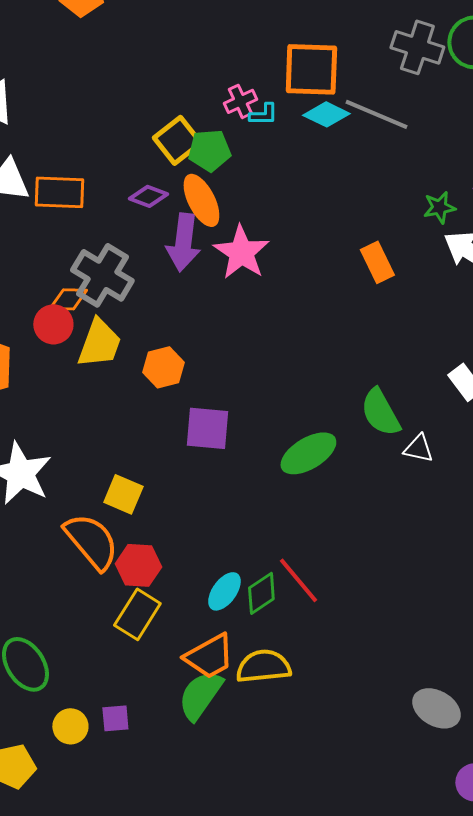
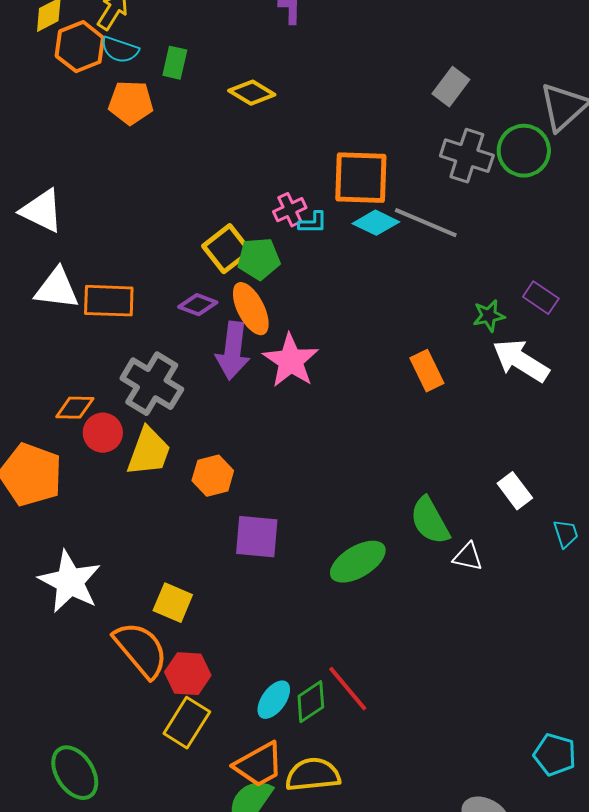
orange diamond: (68, 299) -> (75, 408), moved

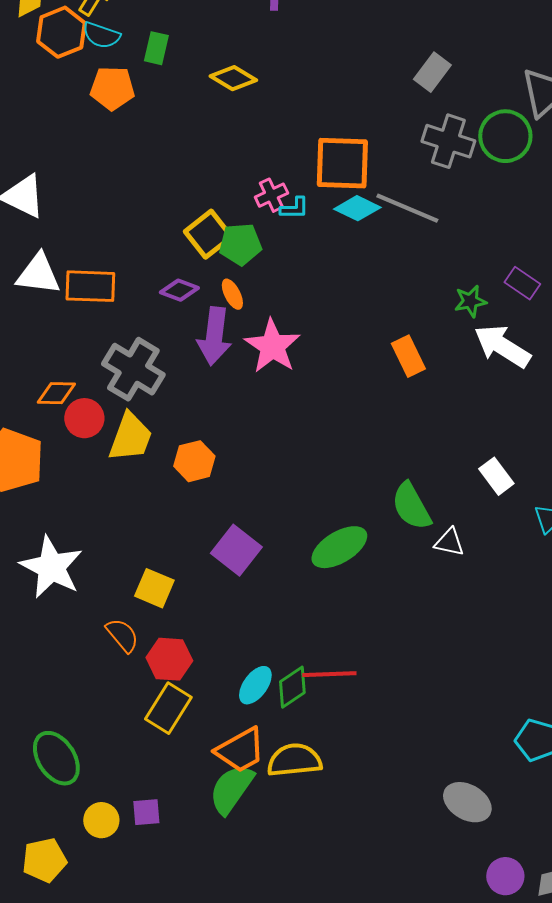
orange ellipse: (251, 309) -> (232, 294), size x0.6
purple square: (257, 537) -> (236, 550), moved, turned 33
orange semicircle: (141, 650) -> (122, 635), size x0.6
red line: (348, 689) -> (329, 674), turned -52

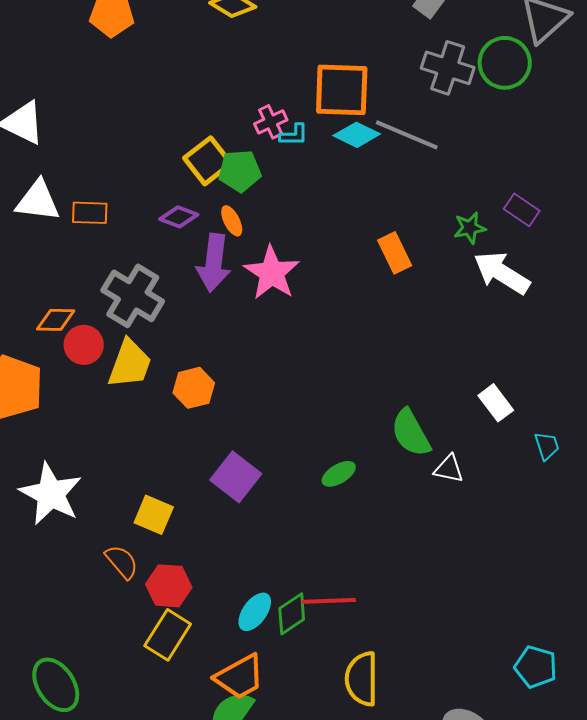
orange rectangle: (90, 286) -> (90, 213), size x0.7
orange rectangle: (408, 356) -> (395, 253), moved
green ellipse: (339, 547) -> (339, 474), size x0.6
yellow semicircle: (294, 760) -> (362, 679), moved, turned -84

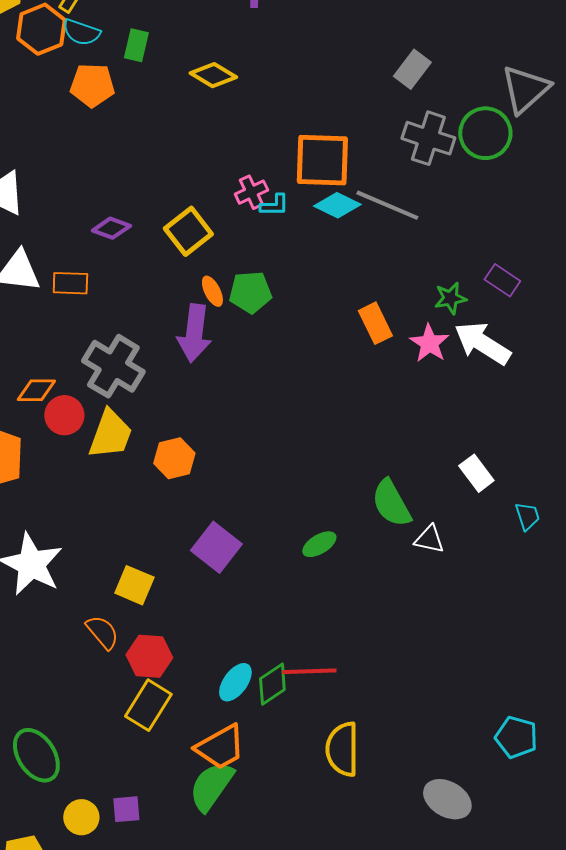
green pentagon: (240, 171) -> (250, 292), moved
purple diamond: (179, 217) -> (111, 228), moved
pink star: (272, 273) -> (429, 343), moved, size x0.7

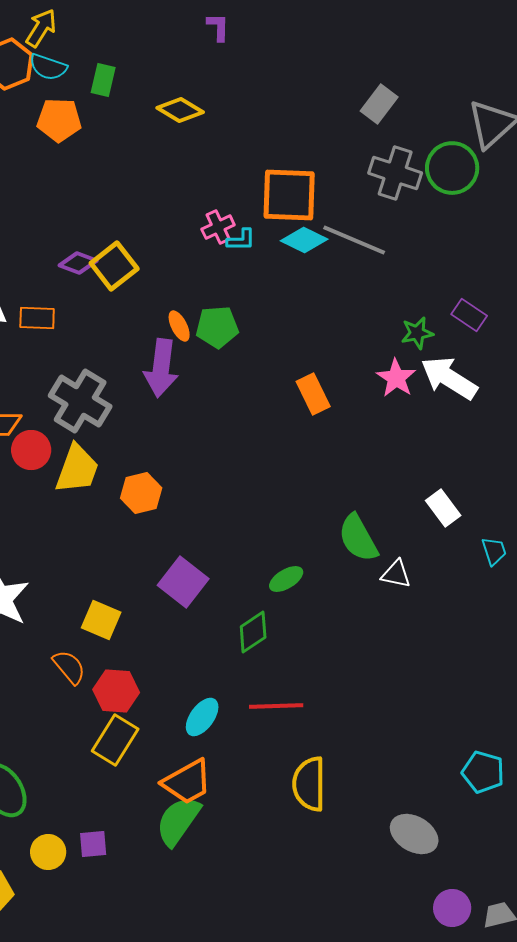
yellow square: (188, 231) -> (114, 266), moved
orange rectangle: (375, 323) -> (313, 394), moved
green diamond: (272, 684) -> (253, 632), moved

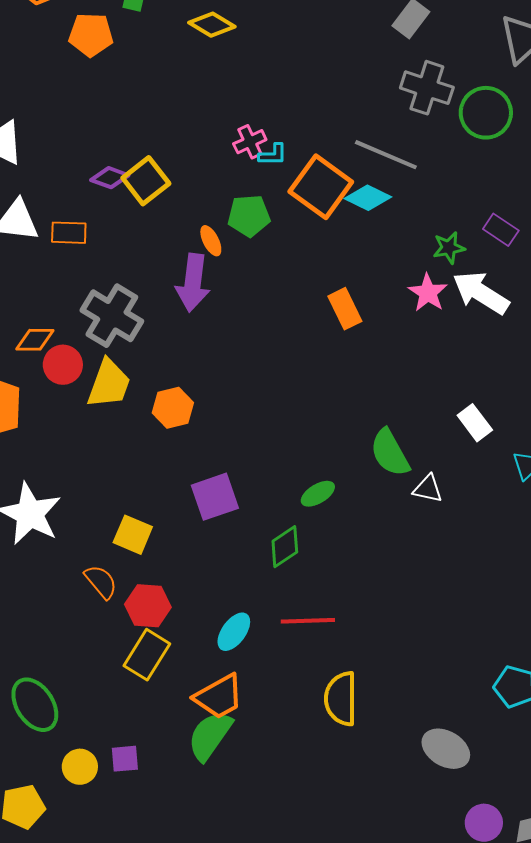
green circle: (452, 168) -> (486, 113), moved
orange square: (289, 195) -> (321, 187), moved, turned 34
cyan diamond: (304, 240) -> (368, 198), moved
green pentagon: (217, 327) -> (249, 216), moved
purple square: (183, 582) -> (215, 497), turned 33

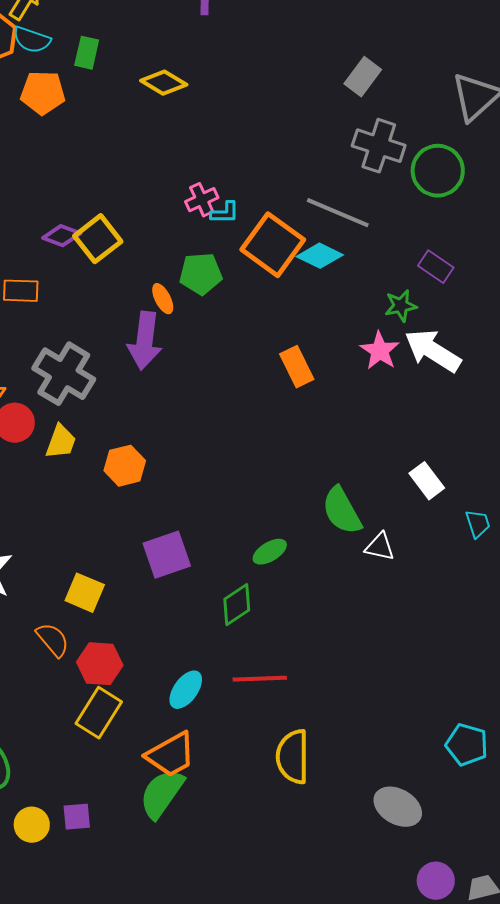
purple rectangle: (501, 230) -> (436, 267), moved
yellow trapezoid: (109, 384) -> (61, 442), size x0.7

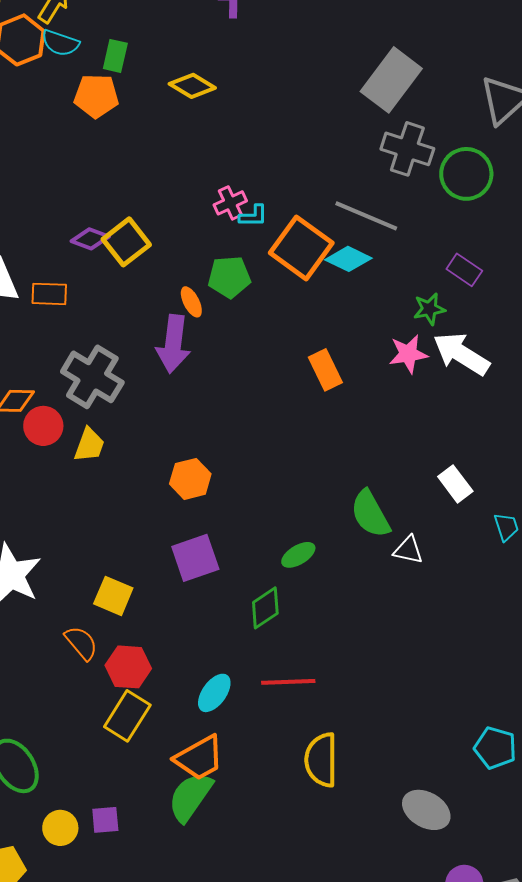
gray rectangle: (363, 77) -> (391, 80), size x1.6
orange pentagon: (43, 93) -> (96, 96), moved
pink star: (380, 351) -> (408, 354), turned 30
orange hexagon: (125, 466) -> (190, 479), moved

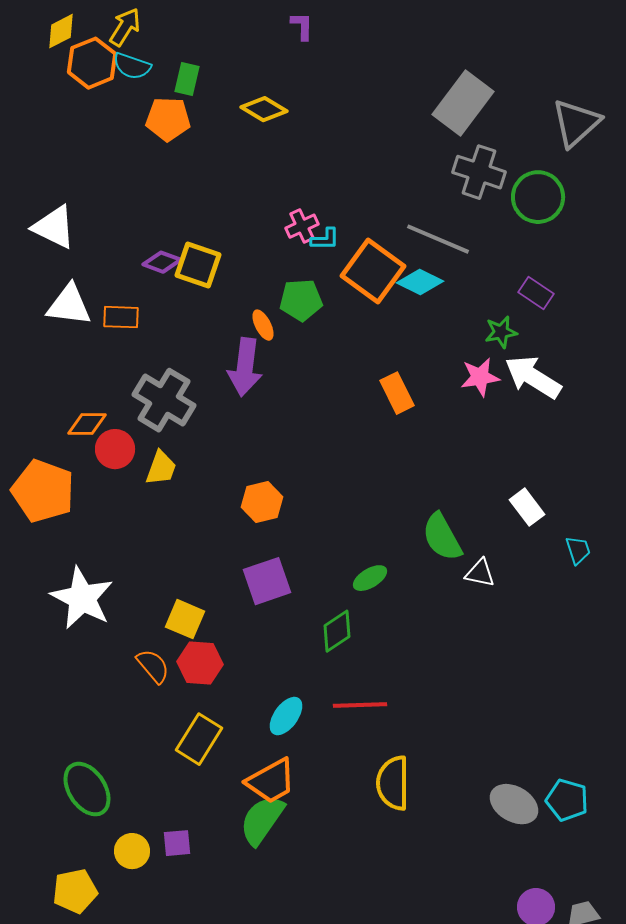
yellow square: (126, 242) -> (198, 265), turned -33
red hexagon: (128, 667) -> (200, 663), moved
cyan pentagon: (495, 748) -> (567, 800), moved
gray ellipse: (426, 810) -> (514, 804), moved

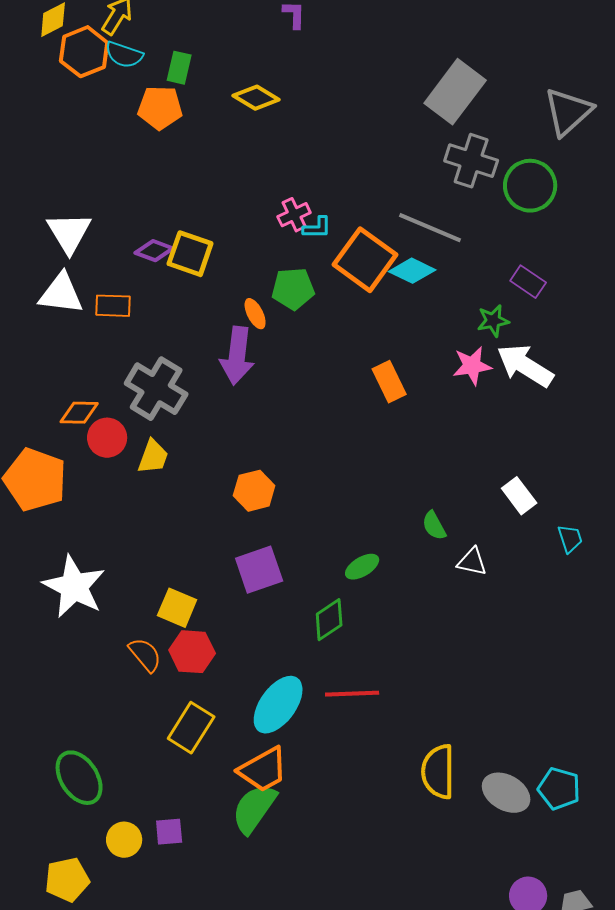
white triangle: (54, 227) -> (69, 233), moved, turned 33
green semicircle: (442, 537) -> (434, 526), size x0.6
cyan ellipse: (286, 716) -> (278, 705), size x1.5
yellow semicircle: (393, 783) -> (438, 772), moved

